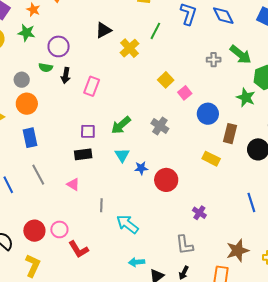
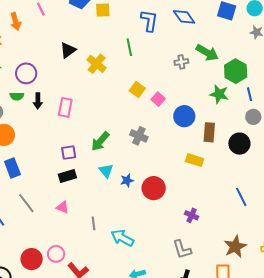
green line: (155, 31) -> (129, 47), moved, turned -30

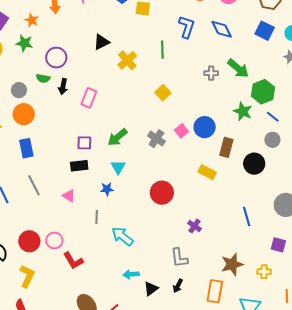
blue line: (250, 94) -> (273, 117), turned -48
pink square: (158, 99) -> (182, 131), moved
blue star: (127, 180) -> (107, 189), moved

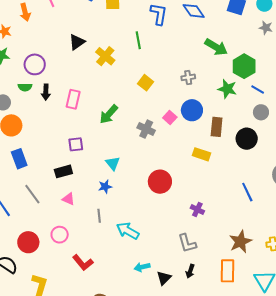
gray cross: (211, 73) -> (188, 77), moved
green arrow: (117, 137) -> (109, 114), moved
black rectangle: (79, 166) -> (63, 171), moved
red circle: (29, 241) -> (28, 242), moved
pink circle: (54, 241) -> (60, 235), moved

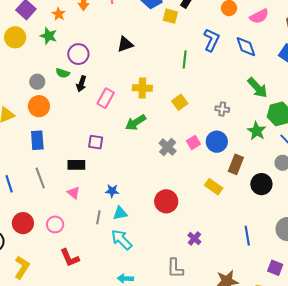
yellow cross: (105, 56) -> (142, 88), moved, turned 36
cyan triangle: (113, 163) -> (120, 213), moved, turned 42

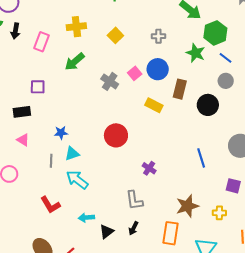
yellow rectangle: (214, 187) -> (154, 105), moved
red L-shape: (70, 258) -> (50, 205), moved

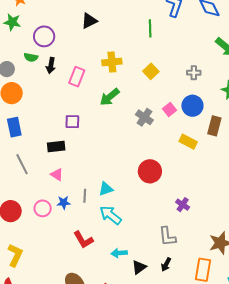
blue star: (61, 133) -> (64, 203), moved

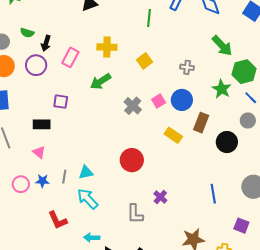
purple circle: (44, 36) -> (36, 65), moved
gray L-shape: (167, 236) -> (135, 214), moved

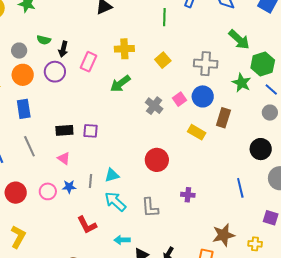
gray cross: (187, 67) -> (206, 64), size x1.6
purple square: (61, 102) -> (90, 131), moved
black circle: (227, 142) -> (261, 149), moved
purple cross: (160, 197) -> (188, 195), turned -32
gray L-shape: (135, 214) -> (150, 208), moved

